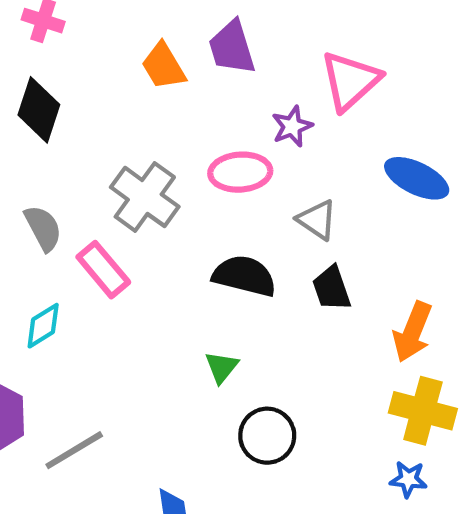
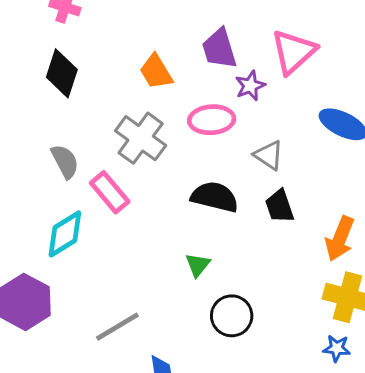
purple trapezoid: (232, 48) -> (219, 49), moved
orange trapezoid: (163, 66) -> (156, 72), moved
cyan diamond: (43, 326) -> (65, 234), size x1.4
gray line: (74, 450) -> (117, 327), moved

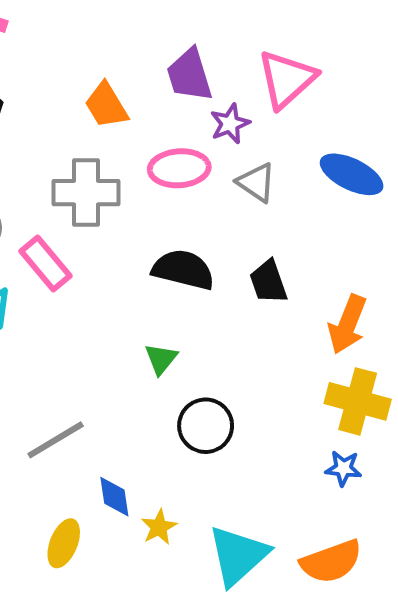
gray cross: (141, 138) -> (86, 193), turned -36
gray triangle: (269, 155) -> (256, 182), moved

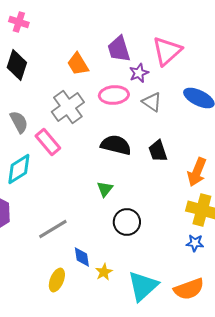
gray cross: (86, 193) -> (68, 107), turned -36

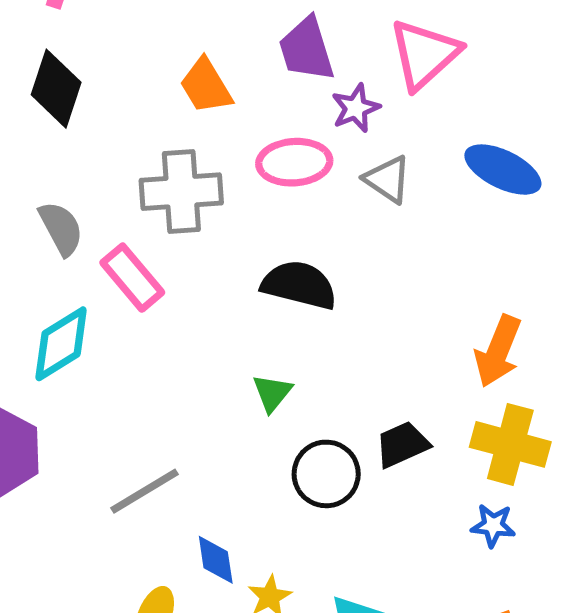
gray cross: (68, 107) -> (181, 192), turned 32
black trapezoid: (158, 151) -> (402, 444), moved, turned 85

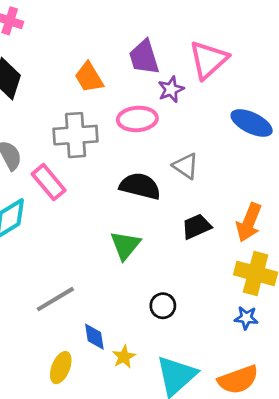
gray triangle: (388, 179) -> (186, 166), moved
green triangle: (272, 393) -> (125, 245), size x1.4
black trapezoid: (402, 444) -> (196, 226), moved
black circle: (326, 474) -> (163, 306), moved, size x0.7

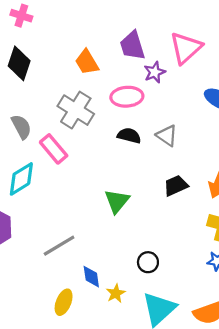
gray cross: (76, 135) -> (76, 110), turned 36
black semicircle: (140, 186) -> (129, 136), moved, size x0.7
black circle: (163, 306) -> (148, 262), moved

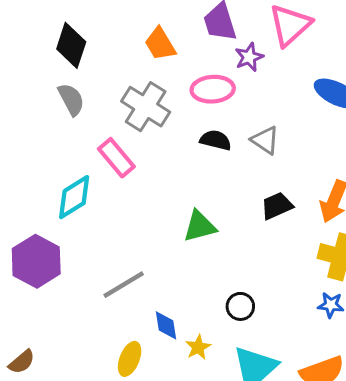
gray semicircle: (21, 127) -> (71, 99), moved
green triangle: (117, 201) -> (200, 226), turned 36

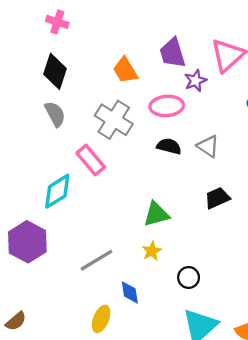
yellow star: (198, 347) -> (152, 251), moved

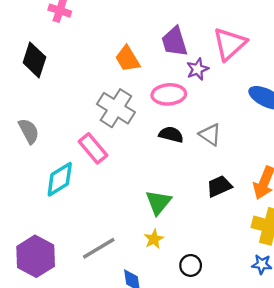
black diamond: (55, 71) -> (34, 60), moved
gray semicircle: (55, 114) -> (29, 131), moved
green triangle: (156, 214) -> (158, 202), turned -36
purple hexagon: (27, 242) -> (36, 256), moved

